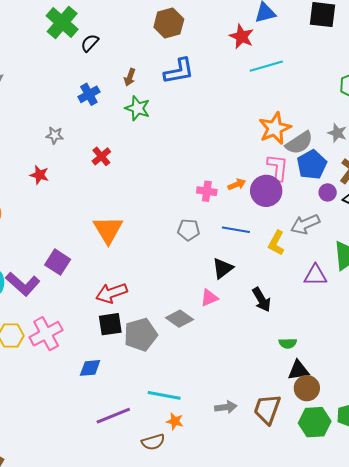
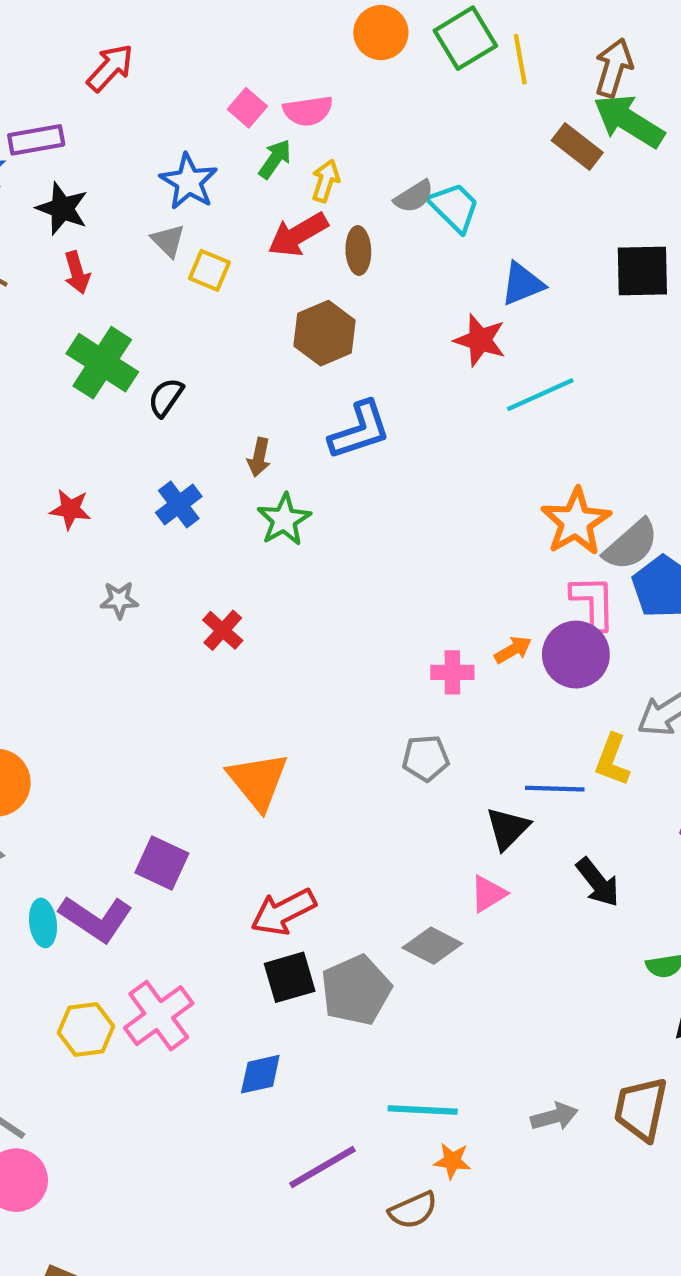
green star: (138, 108) -> (284, 520), turned 30
red star: (39, 175) -> (70, 509), moved
blue line: (236, 230) -> (555, 789), moved

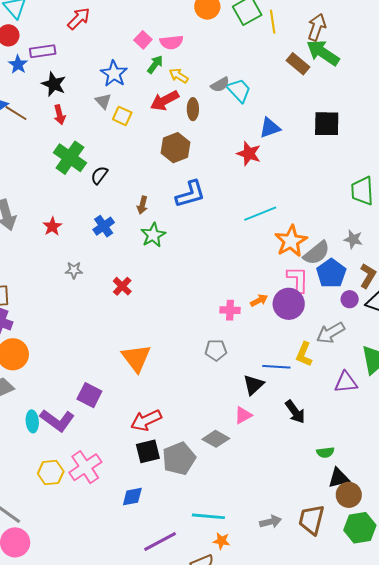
yellow arrow: (326, 181) -> (179, 76), turned -78
cyan line: (540, 395) -> (260, 214), moved
red star: (70, 509) -> (52, 226), turned 30

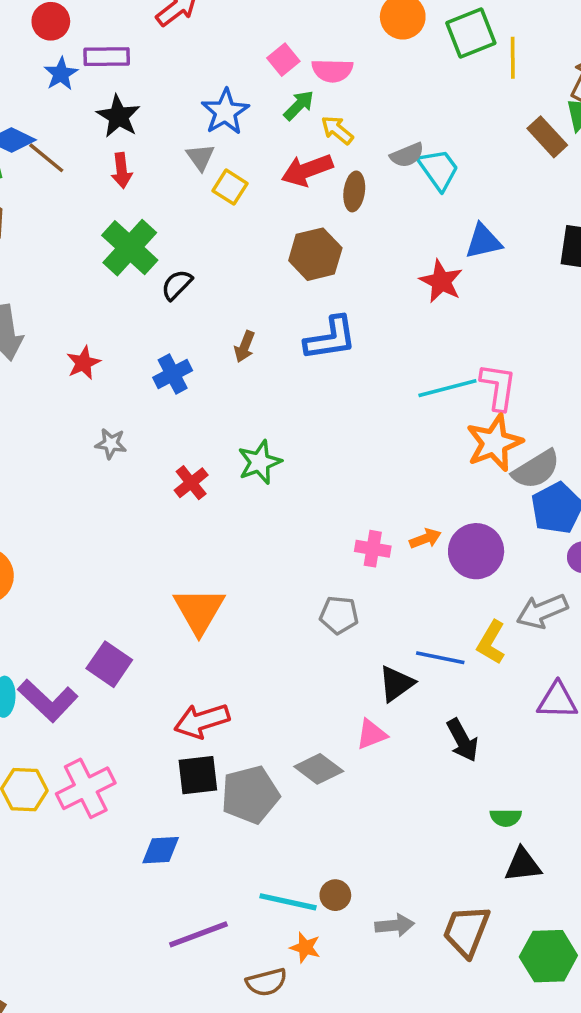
green star: (153, 235) -> (260, 462), moved
pink L-shape: (298, 279) -> (498, 387), moved
brown circle: (349, 495) -> (335, 895), moved, size x0.7

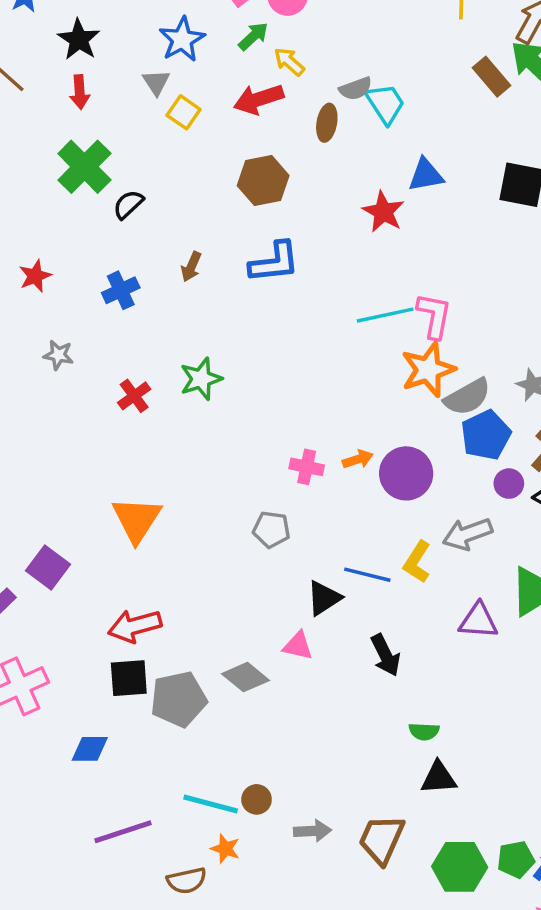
brown ellipse: (354, 191) -> (327, 123), moved
pink triangle: (371, 734) -> (298, 646), turned 32

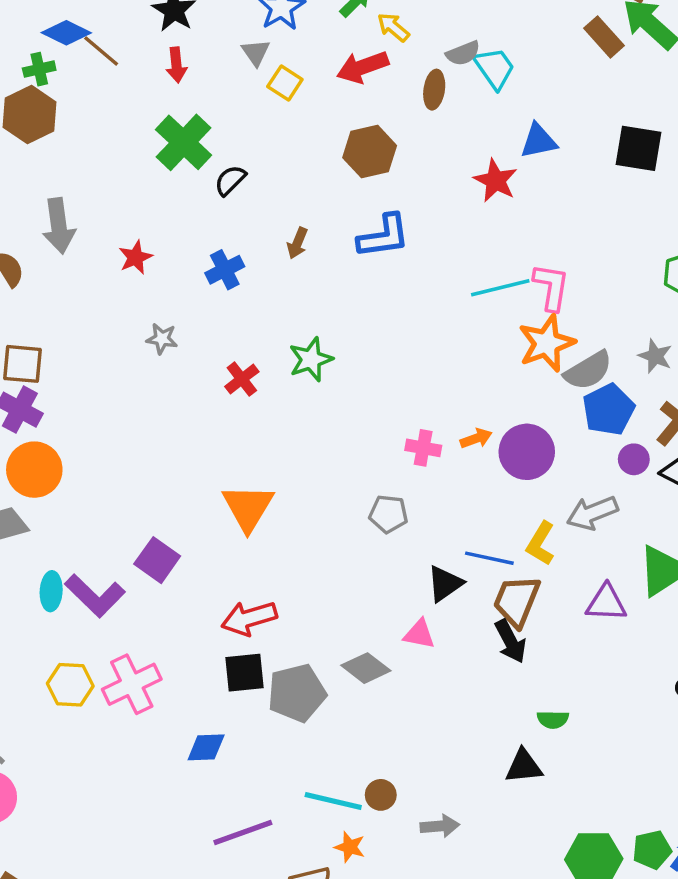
black triangle: (439, 778) -> (524, 766), moved
brown trapezoid: (381, 839) -> (517, 601), moved

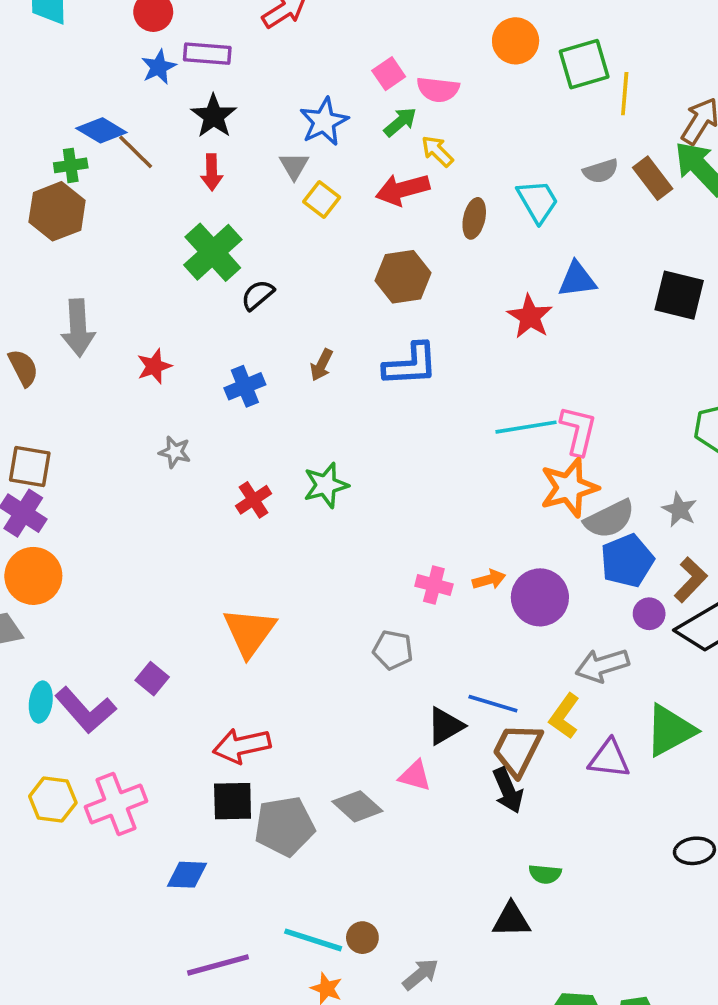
gray semicircle: (463, 53) -> (601, 171), moved
yellow L-shape: (541, 543) -> (564, 716), moved
purple square: (157, 560) -> (152, 679), size x0.7
gray arrow: (440, 826) -> (421, 974), turned -39

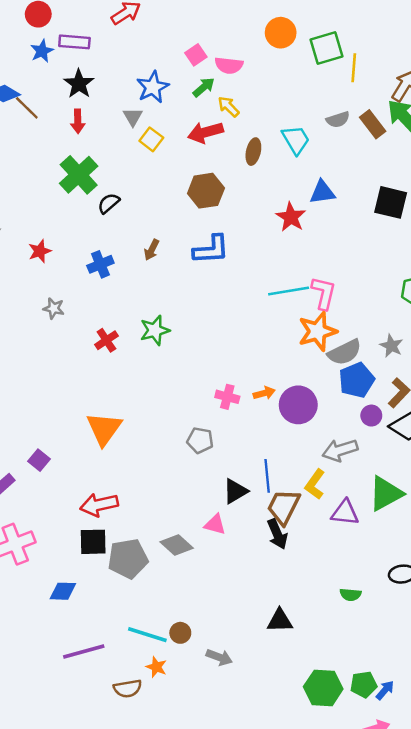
blue line: (493, 704) -> (267, 476), turned 68
green semicircle: (545, 874) -> (350, 595), moved
gray arrow: (421, 974) -> (219, 657), turned 60

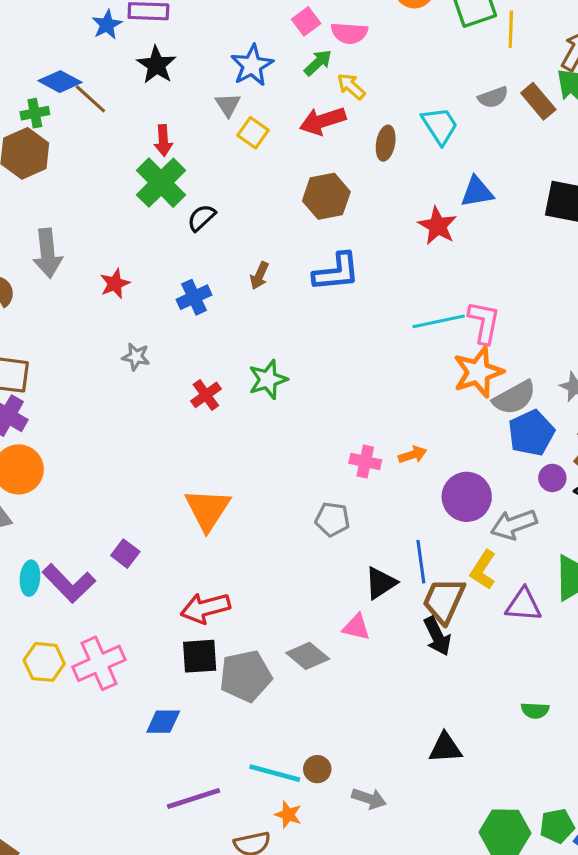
red arrow: (78, 121) -> (163, 140), moved
purple circle: (298, 405) -> (467, 497), moved

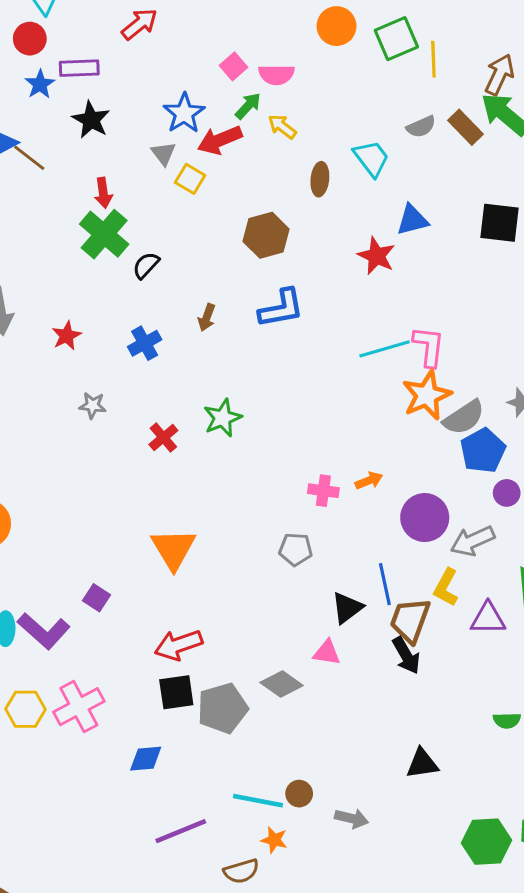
red arrow: (323, 121) -> (220, 140), moved

